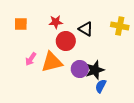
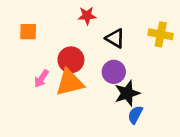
red star: (56, 22) -> (87, 16), moved
red circle: (66, 41) -> (71, 60), moved
purple circle: (80, 69) -> (114, 72), moved

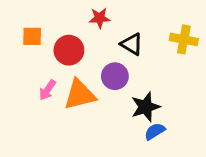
red circle: (71, 60) -> (69, 50), moved
purple circle: (114, 72) -> (115, 76), moved
blue semicircle: (135, 115) -> (155, 131), turned 30

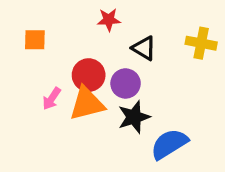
red circle: (69, 50) -> (89, 75), moved
black star: (146, 107) -> (134, 117), moved
blue semicircle: (155, 131) -> (169, 144), size x1.6

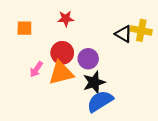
red star: (109, 20) -> (66, 19), moved
black triangle: (144, 48) -> (124, 34), moved
blue semicircle: (169, 144) -> (100, 101), moved

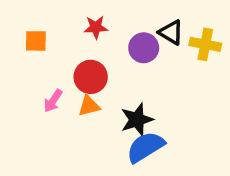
black triangle: (124, 34) -> (171, 32), moved
purple circle: (88, 59) -> (144, 48), moved
orange triangle: (61, 73) -> (89, 106), size x0.6

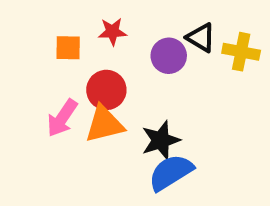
orange square: (36, 41) -> (68, 48), moved
pink arrow: (53, 101) -> (62, 118), size x1.4
orange triangle: (89, 106) -> (104, 124), size x1.5

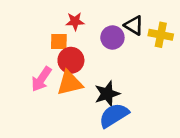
orange square: (68, 48) -> (59, 42), moved

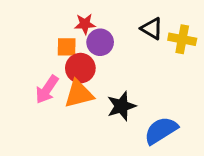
purple circle: (112, 38) -> (100, 42), moved
blue semicircle: (114, 115) -> (161, 130), moved

